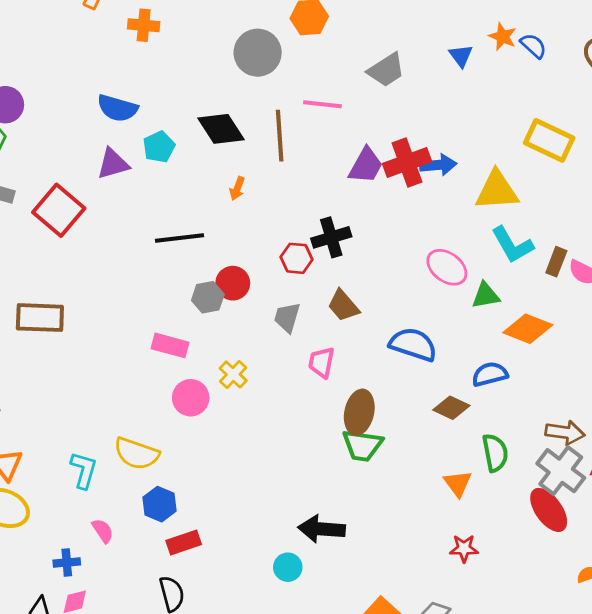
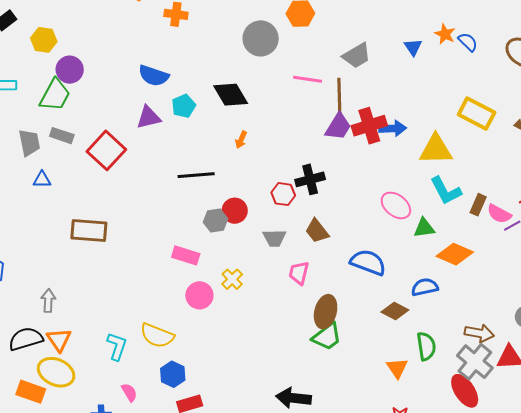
brown line: (280, 136) -> (339, 97), moved
gray trapezoid: (287, 317) -> (274, 238), turned -110
green trapezoid: (362, 445) -> (327, 337), turned -48

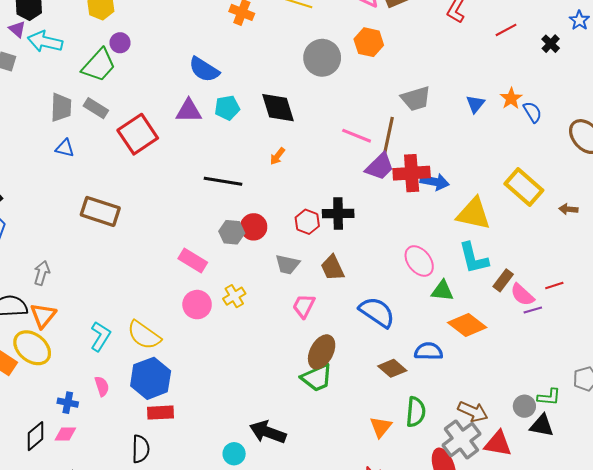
purple circle: (70, 70) -> (120, 43), size x0.7
pink line: (308, 79) -> (357, 136), moved
blue hexagon: (173, 374) -> (151, 378), size x1.5

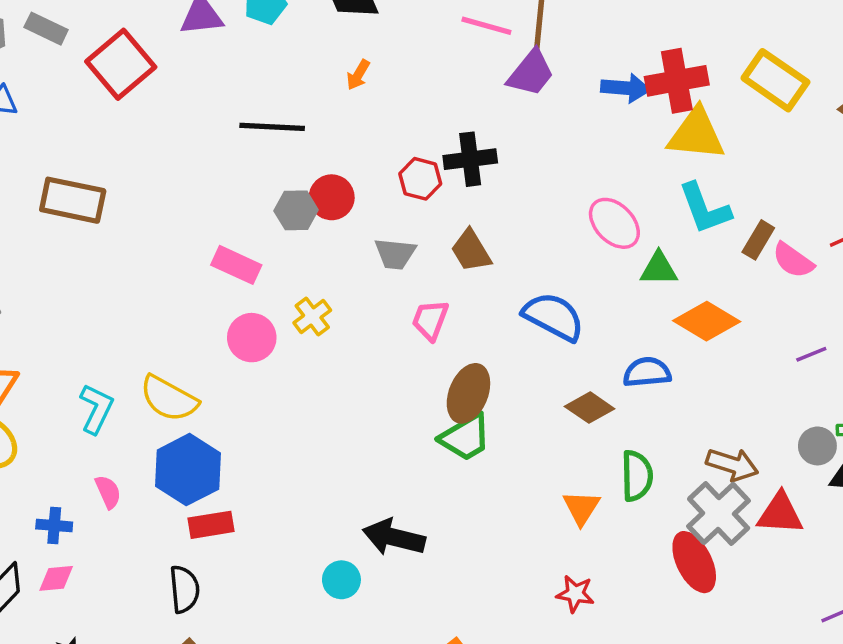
red cross: (412, 173) -> (677, 81), moved
purple line: (533, 310) -> (811, 354), moved

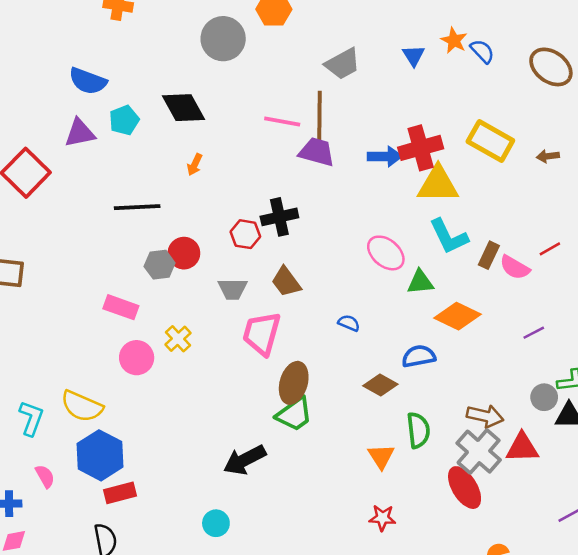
purple trapezoid: (531, 73) -> (317, 152), turned -108
blue semicircle: (554, 317) -> (349, 323), size x0.5
pink trapezoid: (430, 320) -> (262, 333), size x1.5
black arrow: (394, 537) -> (245, 460), moved, turned -36

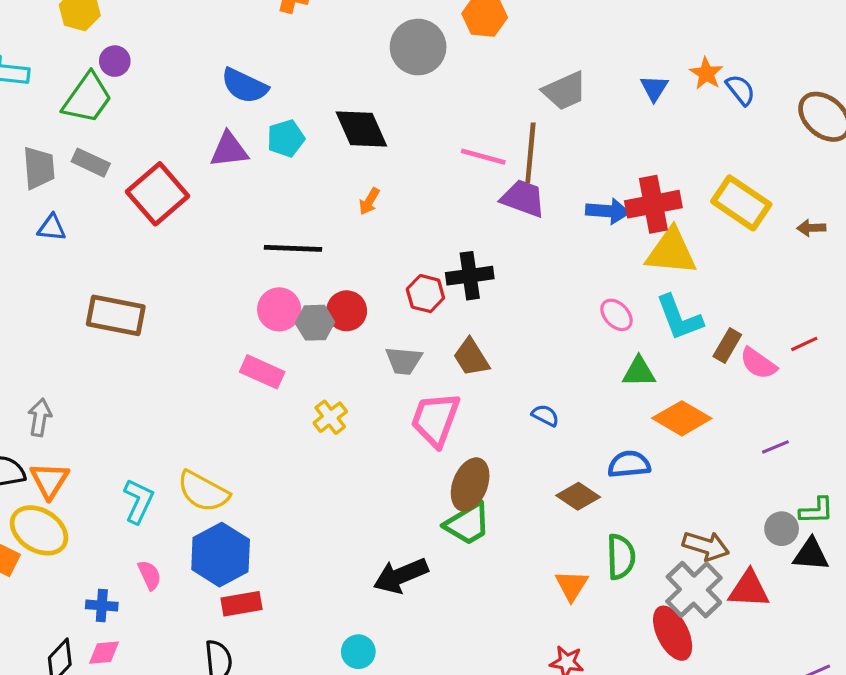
pink ellipse: (386, 253) -> (616, 315), moved, size x0.7
pink circle: (137, 358) -> (279, 309), moved

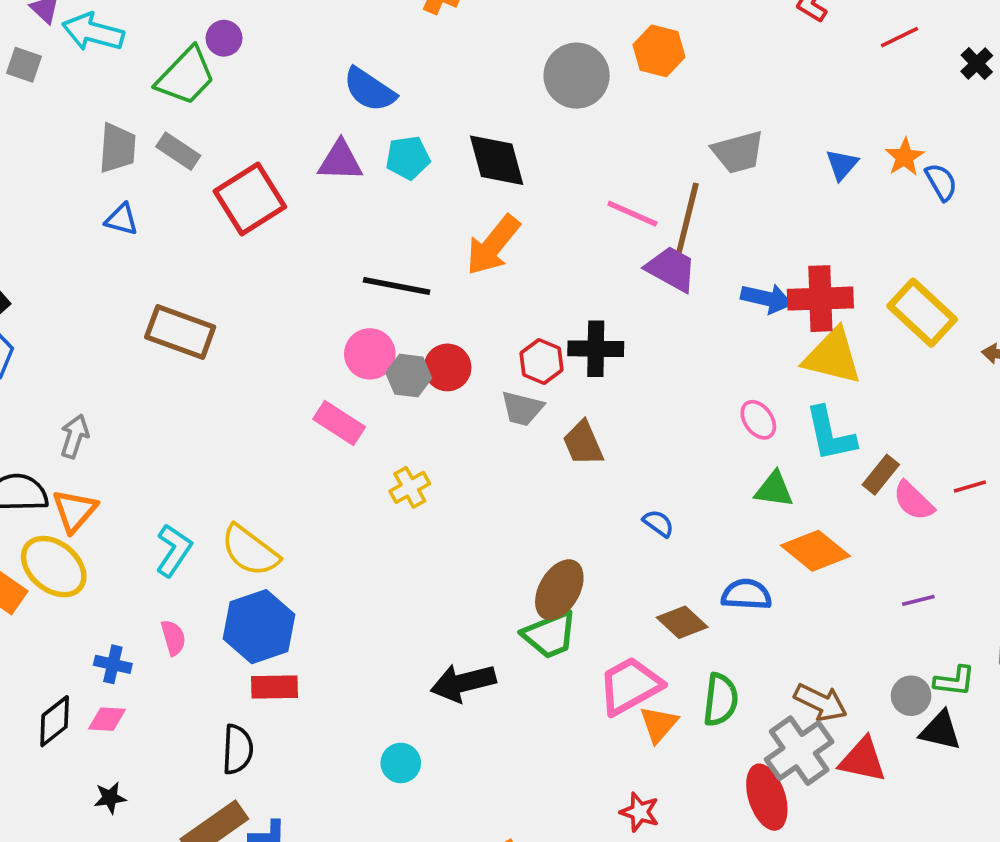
orange arrow: (369, 201) -> (493, 245), size x2.0
gray trapezoid: (404, 361) -> (522, 408), moved
pink trapezoid: (435, 419) -> (630, 686), moved, turned 32

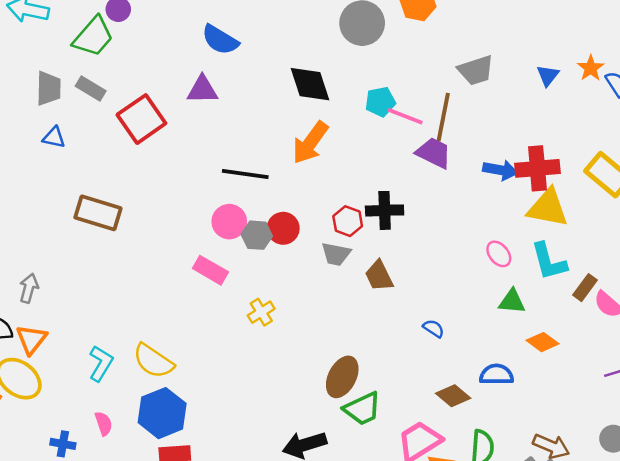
cyan pentagon: (408, 158) -> (380, 102), moved
orange diamond: (815, 551) -> (543, 342), size x0.7
brown ellipse: (559, 590) -> (342, 377), moved

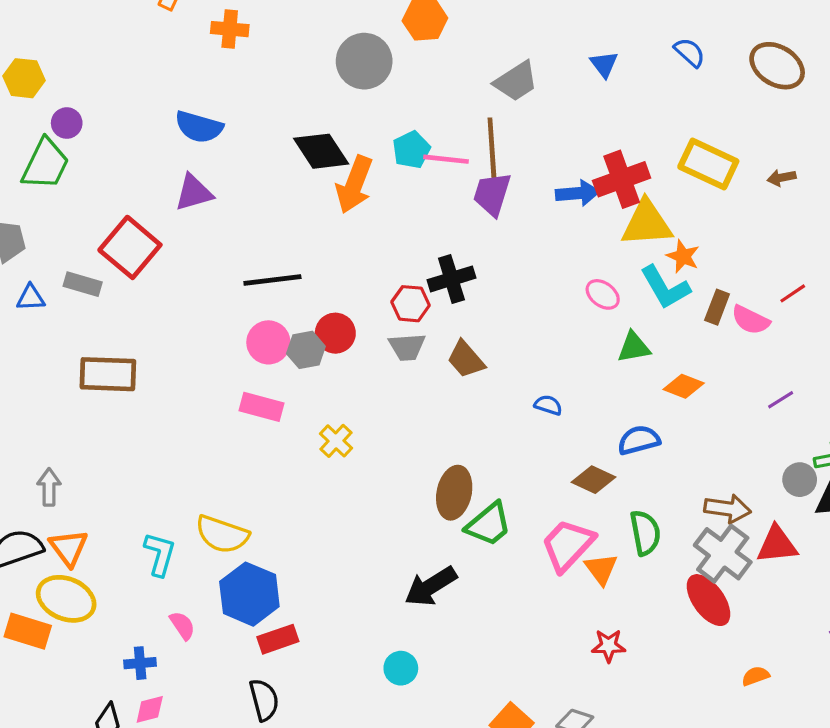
orange star: (591, 68) -> (683, 256), moved
gray rectangle: (91, 89) -> (83, 284), moved
orange arrow: (310, 143) -> (354, 185), moved
purple trapezoid: (434, 153) -> (492, 194), turned -84

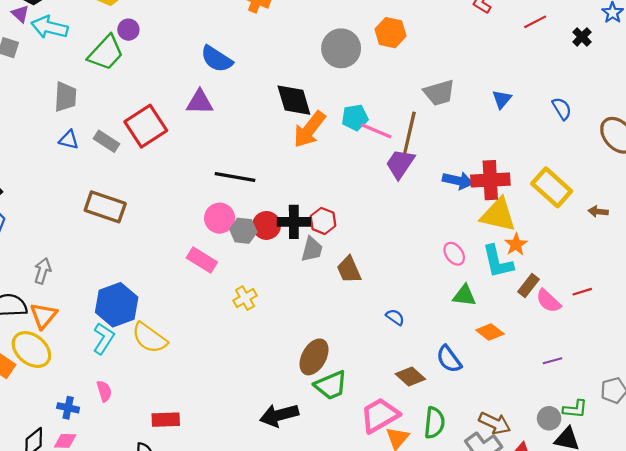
black cross: (451, 279) -> (294, 222), moved
gray trapezoid: (407, 347) -> (312, 249), turned -88
blue semicircle: (639, 440) -> (449, 359), turned -128
blue hexagon: (249, 594) -> (117, 305), moved

